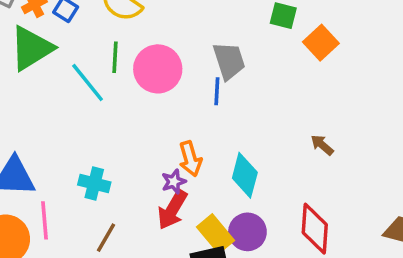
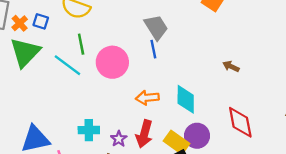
pink circle: (158, 69) -> (112, 62), moved
orange arrow: (190, 159) -> (147, 98), turned 115
purple star: (174, 182) -> (119, 139), moved

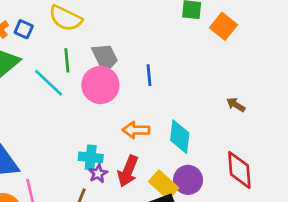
gray trapezoid: (156, 27) -> (105, 58), moved
cyan cross: (89, 130) -> (91, 157), moved

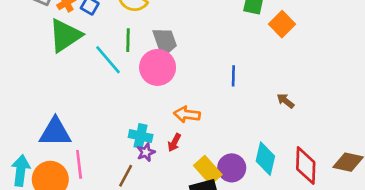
blue line: (149, 75) -> (233, 76), moved
cyan diamond: (180, 137) -> (265, 159), moved
red diamond: (239, 170) -> (306, 166), moved
red arrow: (128, 171) -> (174, 142), moved, size x0.6

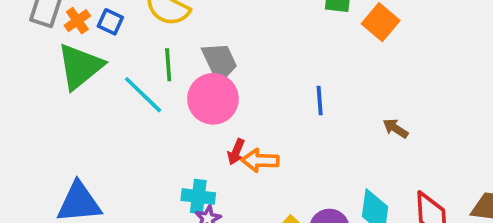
red arrow: (174, 142) -> (236, 152), moved

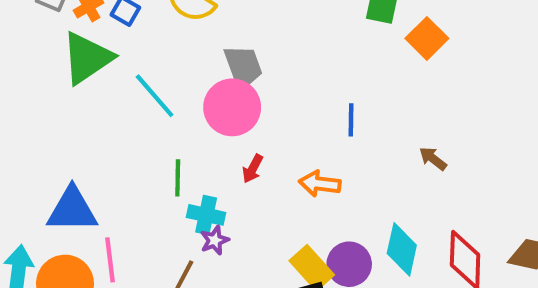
green line: (168, 65) -> (178, 178), moved
orange arrow: (260, 160) -> (320, 184), moved

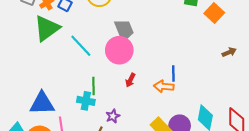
blue line: (351, 120) -> (173, 74), moved
brown arrow: (433, 159) -> (229, 52), moved, turned 120
cyan cross: (206, 215) -> (86, 101), moved

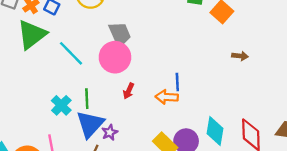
brown arrow: (229, 52) -> (240, 56), turned 32
cyan cross: (86, 101) -> (61, 105), moved, turned 36
blue triangle: (42, 103) -> (90, 124), moved, turned -44

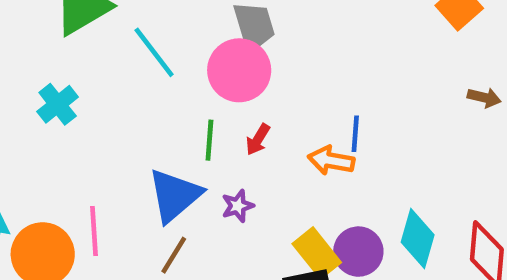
green line: (87, 99) -> (209, 140), moved
cyan cross: (61, 105) -> (58, 104), moved
purple star: (110, 132) -> (238, 206), moved

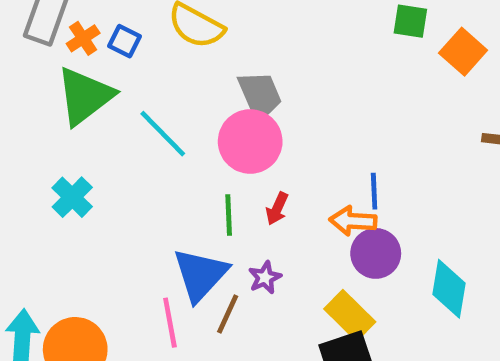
pink line: (94, 231) -> (170, 323), moved
purple circle: (358, 252) -> (376, 253), moved
brown line: (174, 255) -> (228, 314), moved

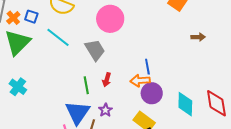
gray trapezoid: (260, 96) -> (95, 50), moved
cyan line: (163, 134) -> (58, 37), moved
pink circle: (250, 142) -> (110, 19), moved

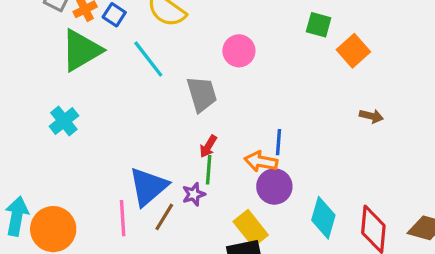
pink circle: (110, 19) -> (239, 51), size x0.7
green line: (86, 85) -> (209, 170), moved

